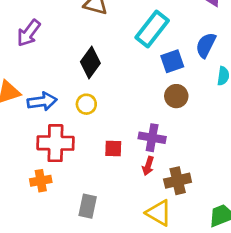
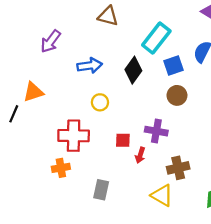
black diamond: (90, 63) -> (133, 70), moved
blue arrow: (42, 101) -> (90, 66), moved
red arrow: (148, 166) -> (140, 155), moved

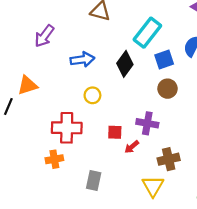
red arrow: (140, 155) -> (132, 147), turned 32
yellow triangle: (162, 195) -> (153, 186), turned 30

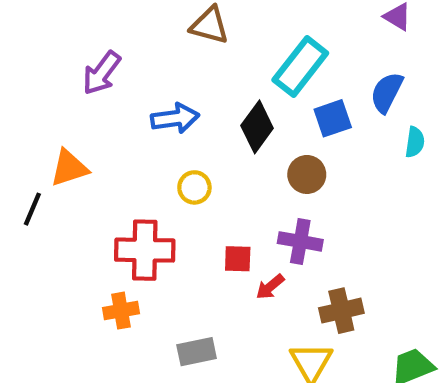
brown circle: (168, 89) -> (307, 174), moved
gray rectangle: (94, 180) -> (197, 352), turned 66

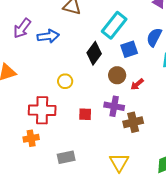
blue arrow: (175, 118) -> (48, 36), moved
red arrow: (270, 287) -> (137, 84), moved
brown cross: (341, 311) -> (133, 122), moved

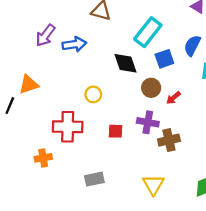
black diamond: (94, 53) -> (126, 63), turned -55
orange cross: (31, 138) -> (43, 158), moved

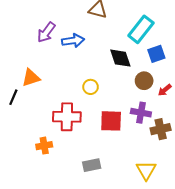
red square: (116, 131) -> (111, 121), size x1.6

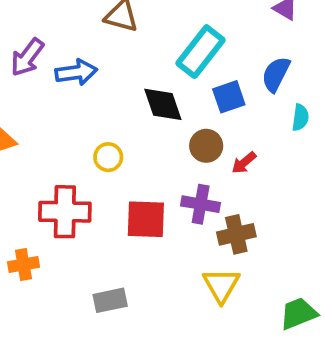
yellow triangle: (146, 170) -> (221, 285), moved

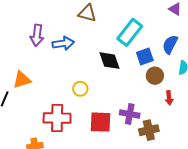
purple arrow: (27, 57) -> (37, 35), turned -30
brown circle: (206, 146) -> (155, 76), moved
red arrow: (244, 163) -> (169, 98), moved, turned -56

